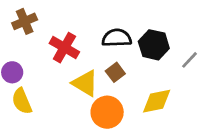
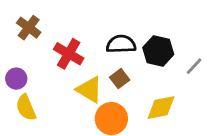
brown cross: (25, 21) -> (29, 28), turned -30

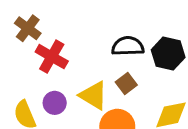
red cross: (69, 54) -> (52, 57), moved
purple circle: (16, 79) -> (55, 103), moved

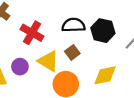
red cross: (52, 57) -> (32, 33), moved

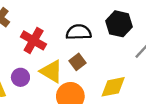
black hexagon: (103, 31) -> (119, 24), moved

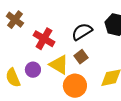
black semicircle: (79, 32) -> (82, 32), turned -30

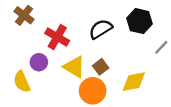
brown square: (81, 57) -> (101, 67), moved
purple circle: (33, 70) -> (39, 62), moved

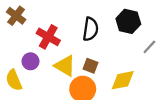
black semicircle: (101, 29) -> (90, 29), turned 130
brown square: (101, 67) -> (90, 66), turned -32

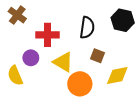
red cross: (48, 37) -> (48, 35), turned -30
brown square: (90, 66) -> (98, 56), moved

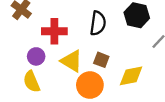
brown square: (98, 56) -> (101, 60), moved
yellow semicircle: (15, 76) -> (32, 82), moved

